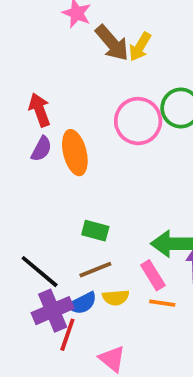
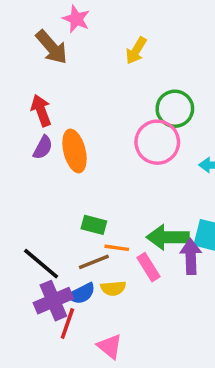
brown arrow: (112, 43) -> (52, 47), moved
pink circle: (138, 121) -> (157, 142), moved
orange line: (162, 303) -> (117, 248), moved

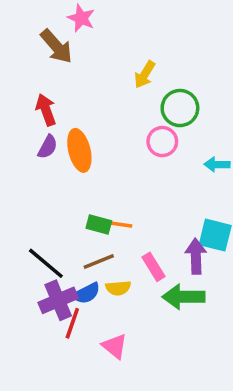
yellow arrow: (136, 51) -> (145, 75), moved
pink circle: (157, 142) -> (162, 142), size x0.7
green arrow: (168, 237) -> (183, 297), moved
orange line: (117, 248) -> (120, 224), moved

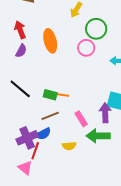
orange ellipse: (79, 150) -> (50, 41), moved
black line: (46, 263) -> (20, 89), moved
yellow semicircle: (118, 288) -> (69, 146), moved
pink triangle: (115, 346) -> (25, 168), moved

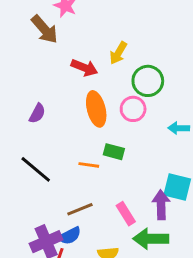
red arrow: (20, 30) -> (84, 68), moved, turned 132
orange ellipse: (50, 41) -> (96, 109), moved
green rectangle: (50, 95) -> (114, 152), moved
orange line: (62, 95) -> (89, 165), moved

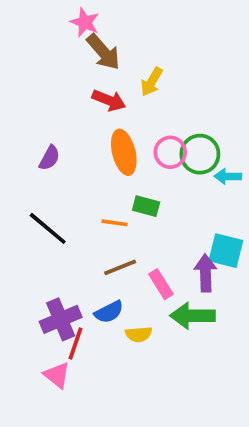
brown arrow: (45, 29) -> (103, 52), moved
green circle: (148, 81) -> (200, 154), moved
brown line: (80, 209) -> (120, 267), moved
blue semicircle: (70, 236) -> (109, 312), moved

